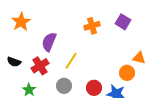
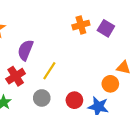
orange cross: (92, 26) -> (81, 25), moved

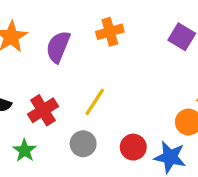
orange cross: (81, 25) -> (110, 32), moved
purple semicircle: (25, 50) -> (58, 47), moved

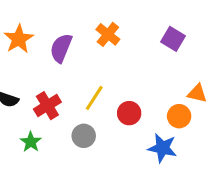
orange cross: (110, 32) -> (108, 34), turned -35
red circle: (133, 147) -> (129, 113), moved

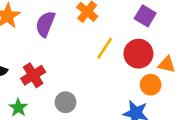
yellow line: (94, 98) -> (105, 48), moved
red circle: (129, 113) -> (138, 54), moved, size x1.4

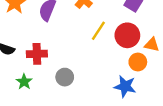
red cross: (33, 75) -> (37, 54), turned 30

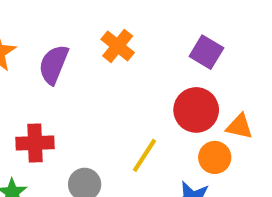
yellow line: (98, 31) -> (144, 155), moved

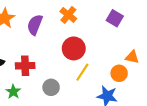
red circle: (196, 110) -> (74, 48), moved

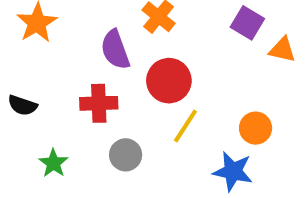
purple semicircle: (35, 25) -> (115, 50), moved, turned -42
orange triangle: (132, 57) -> (282, 50), moved
red cross: (25, 66) -> (99, 103), moved

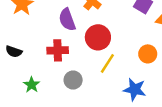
orange circle: (256, 128) -> (148, 54), moved

